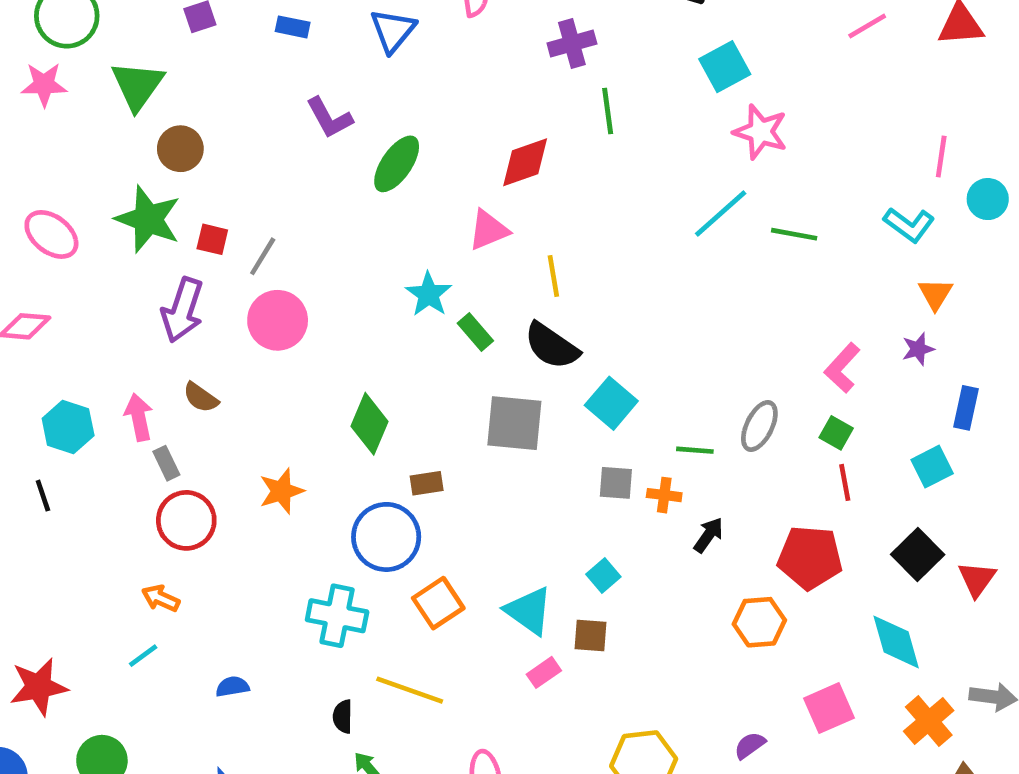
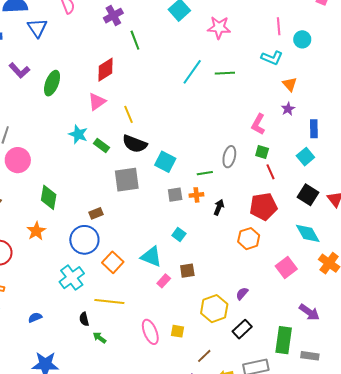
pink star: (761, 132) -> (219, 28), moved
green diamond: (369, 424) -> (49, 197), moved
cyan cross: (337, 616) -> (72, 278), turned -35
brown square: (590, 635) -> (187, 271), moved
purple semicircle: (750, 745) -> (242, 294), moved

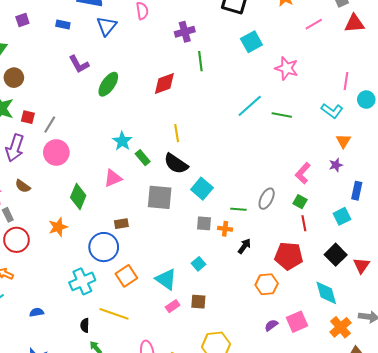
pink triangle: (97, 102) -> (113, 178), moved
purple semicircle: (242, 294) -> (271, 325), moved

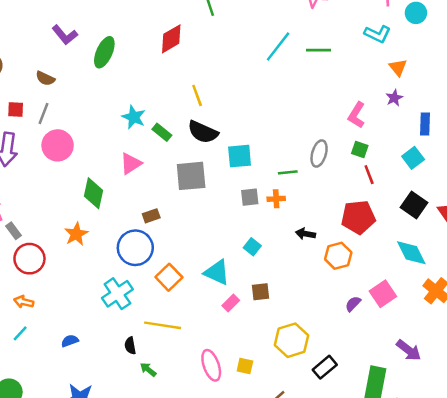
brown semicircle: (23, 186) -> (45, 78), moved
cyan square: (202, 189) -> (240, 156), turned -35
black arrow: (244, 246) -> (305, 234), moved, turned -105

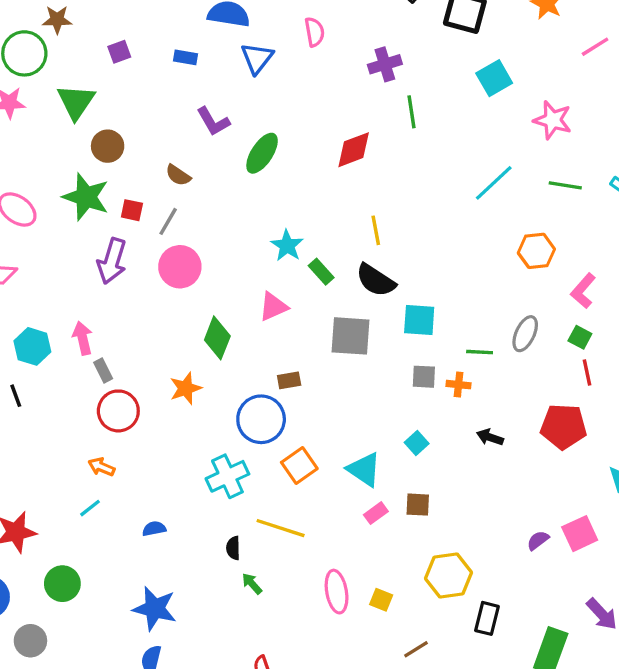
green line: (318, 50) -> (565, 185), moved
orange hexagon: (338, 256) -> (536, 251), moved
black rectangle: (325, 367) -> (487, 618), turned -45

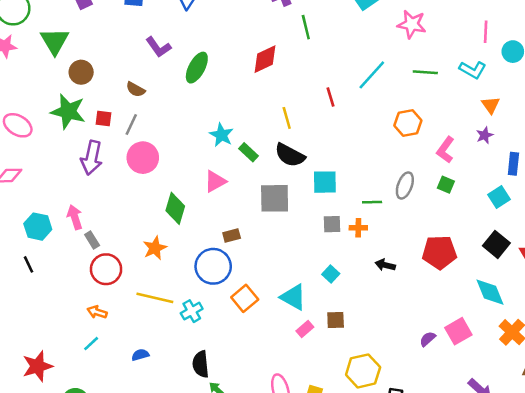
red line: (587, 372) -> (331, 97), moved
cyan cross: (227, 476) -> (192, 311), size x0.7
yellow line: (281, 528) -> (155, 298), moved
black semicircle: (233, 548) -> (201, 364), size x1.5

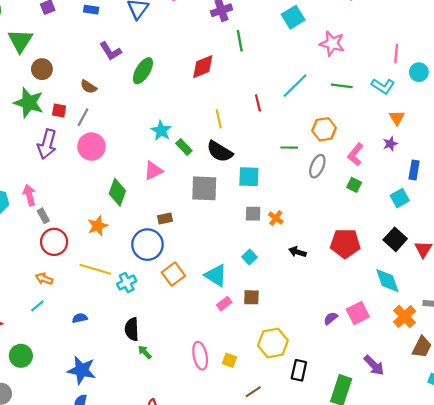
gray ellipse: (405, 185) -> (317, 166), moved
green line: (372, 202) -> (289, 148), moved
orange cross: (358, 228) -> (276, 218), turned 32

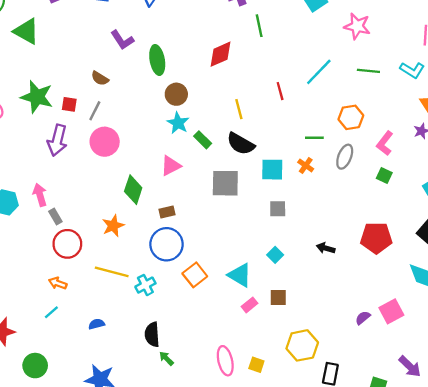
green triangle: (20, 41) -> (26, 31), turned -32
brown circle: (42, 69) -> (176, 94), moved
green ellipse: (143, 71) -> (157, 60), turned -40
orange cross: (276, 218) -> (306, 165), moved
brown rectangle: (165, 219) -> (167, 212), moved

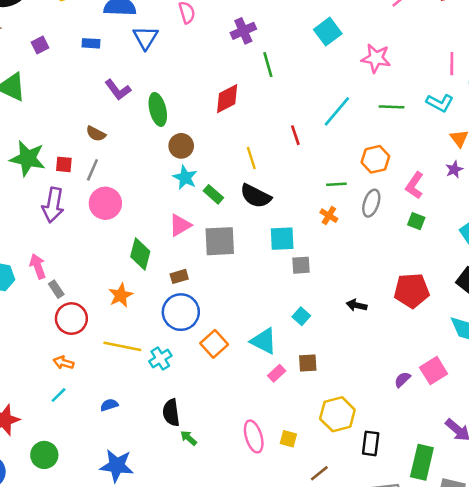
cyan square: (272, 170) -> (282, 239), moved
gray square: (225, 183) -> (220, 241), moved

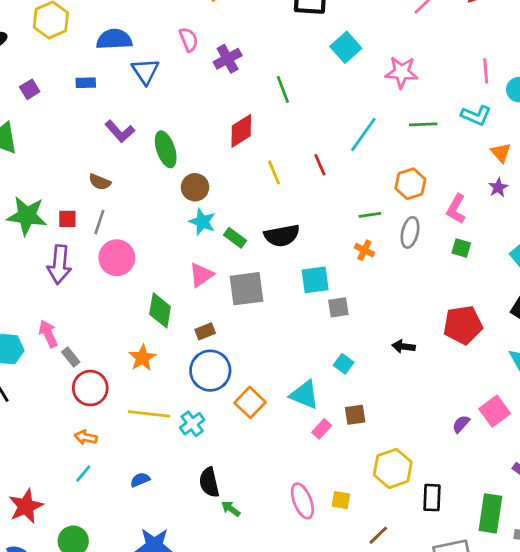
purple cross: (243, 31) -> (228, 59), moved
yellow line: (251, 158) -> (274, 172), moved
black semicircle: (256, 196) -> (282, 235), turned -32

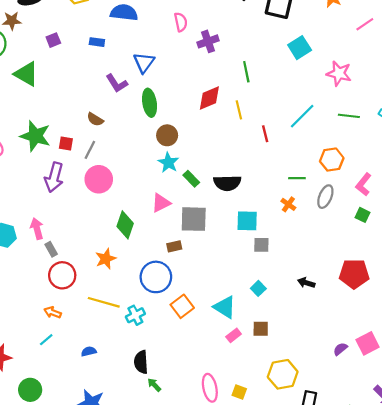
blue triangle: (145, 71) -> (144, 62), moved
yellow line: (274, 172) -> (239, 110), moved
brown rectangle: (205, 331) -> (174, 246), moved

